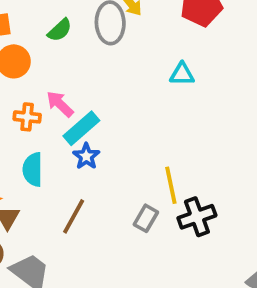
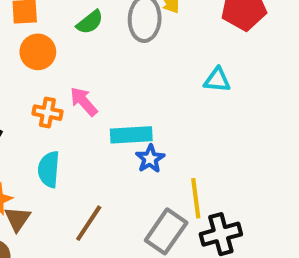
cyan rectangle: (81, 128) -> (131, 135), moved, turned 33
blue star: (86, 156) -> (150, 159), moved
gray rectangle: (146, 218) -> (166, 231), size x1.5

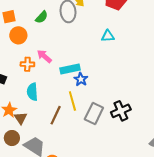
yellow line: (196, 198) -> (72, 101), moved

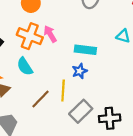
orange cross: (27, 64) -> (30, 36), size x1.6
cyan rectangle: (70, 69) -> (85, 50), moved
cyan semicircle: (32, 92) -> (25, 66), turned -48

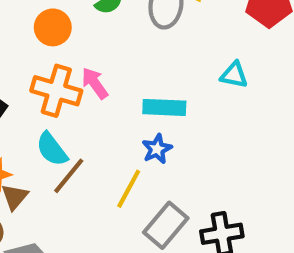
yellow line: (63, 91) -> (129, 189), turned 30
brown line: (40, 99) -> (69, 176), moved

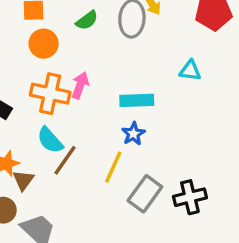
pink arrow: (95, 83) -> (80, 85), turned 60

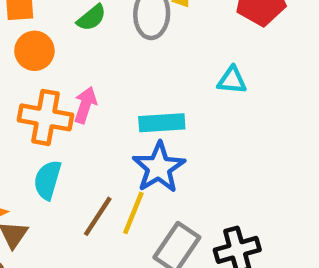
blue star: (133, 134) -> (159, 167), size x1.6
cyan semicircle: (50, 140) -> (47, 180), turned 60
brown line: (65, 160) -> (98, 216), moved

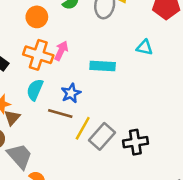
blue star: (159, 167) -> (71, 93), moved, size x0.7
yellow line: (133, 213) -> (83, 128), moved
brown line: (98, 216) -> (60, 114), turned 65

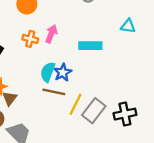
orange cross: (38, 55) -> (30, 39), size x0.6
cyan semicircle: (35, 90) -> (48, 72), moved

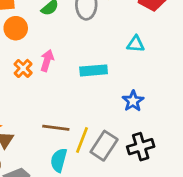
orange cross: (30, 39) -> (23, 68), turned 35
cyan semicircle: (48, 72) -> (59, 160), moved
blue star: (63, 72) -> (133, 101), moved

